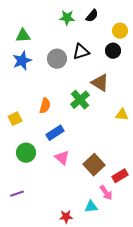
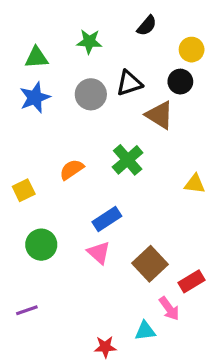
green star: (67, 18) -> (89, 42), moved
brown triangle: (100, 83) -> (160, 115), moved
orange semicircle: (45, 106) -> (72, 169), turned -140
blue rectangle: (55, 133) -> (107, 219), moved

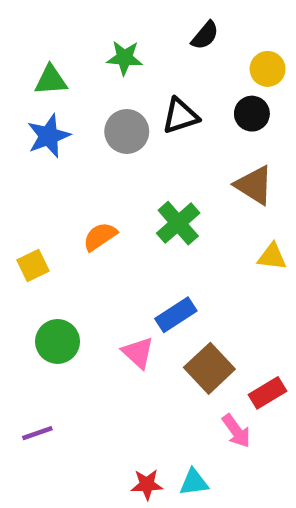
brown triangle: (160, 115) -> (254, 185), moved
blue rectangle: (107, 219) -> (176, 315), moved
cyan triangle: (145, 331) -> (194, 482), moved

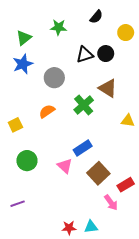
green triangle: (51, 80) -> (24, 38), turned -35
black circle: (252, 114) -> (106, 54), moved
gray circle: (127, 131) -> (54, 78), moved
brown triangle: (254, 185) -> (108, 88), moved

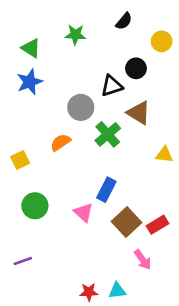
green triangle: (24, 38) -> (31, 48), turned -49
black triangle: (85, 55) -> (112, 86), moved
gray circle: (54, 78) -> (81, 107), moved
blue rectangle: (83, 148) -> (106, 190), turned -30
red rectangle: (126, 185) -> (158, 225), moved

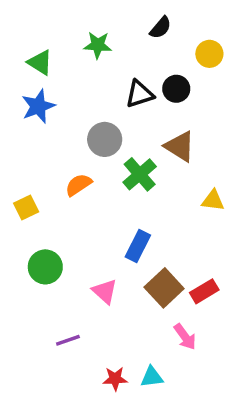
black triangle: (112, 86) -> (140, 94), moved
pink triangle: (83, 213) -> (105, 291), moved
purple line: (23, 261) -> (68, 340), moved

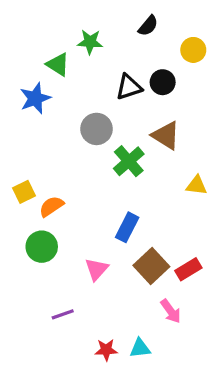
green triangle: (40, 63) -> (58, 64), moved
orange semicircle: (78, 185) -> (51, 206), moved
pink triangle: (105, 291) -> (97, 269), turned 30

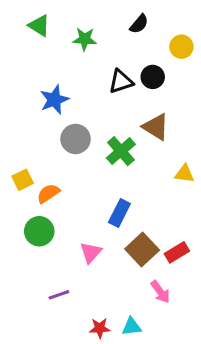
green triangle: (58, 64) -> (39, 25), moved
blue star: (35, 98) -> (54, 100), moved
gray circle: (97, 129) -> (76, 139), moved

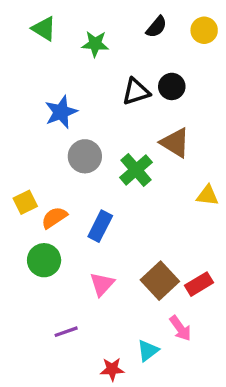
yellow circle: (181, 47) -> (204, 30), moved
blue rectangle: (119, 213) -> (100, 226), moved
cyan triangle: (132, 327) -> (148, 350), moved, turned -30

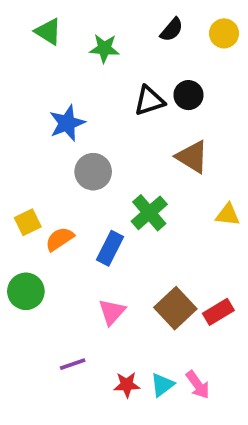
green cross: (136, 170) -> (149, 213), moved
green circle: (44, 260) -> (26, 291), moved
pink arrow: (180, 328) -> (198, 385), moved
red star: (112, 369) -> (127, 385), moved

